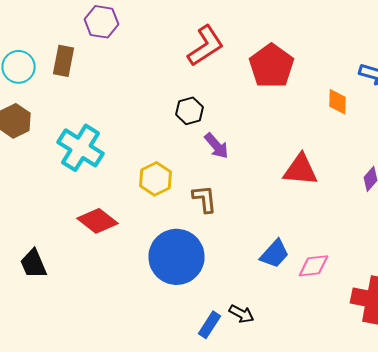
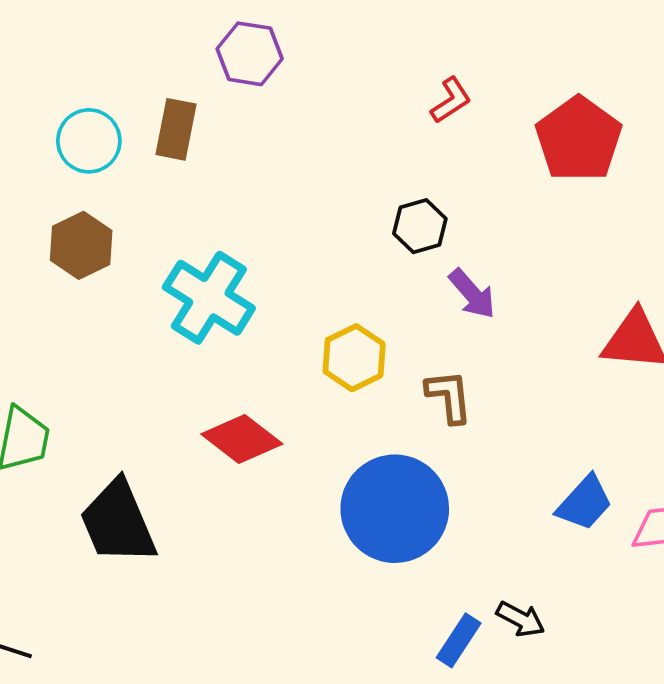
red L-shape: (206, 46) -> (451, 100), size x0.6
black trapezoid: (34, 264) -> (118, 522), size x1.5

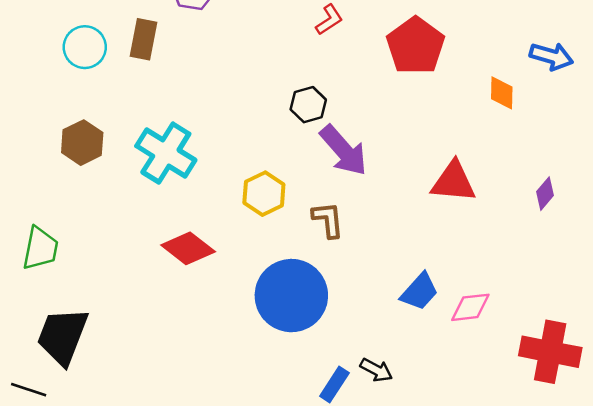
brown hexagon: (81, 245) -> (82, 143), moved
purple arrow: (472, 294) -> (344, 150), size x1.5
black trapezoid: (118, 522) -> (63, 336), moved, turned 44

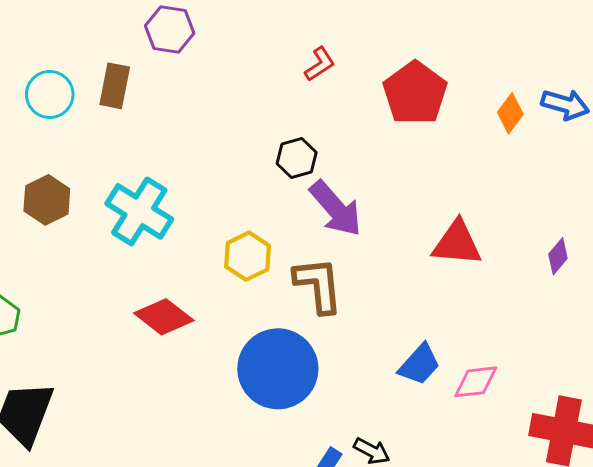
orange diamond: (502, 93) -> (510, 113), moved, turned 36
brown L-shape: (328, 220) -> (318, 285), size x1.4

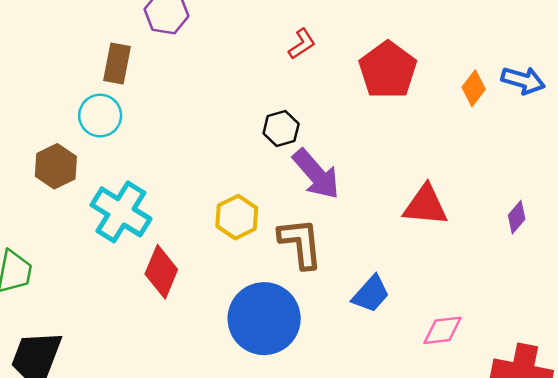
cyan circle: (50, 94) -> (100, 116), moved
cyan cross: (139, 211) -> (121, 212), moved
red diamond: (164, 317) -> (161, 272), turned 75
blue trapezoid: (419, 364) -> (371, 294), moved

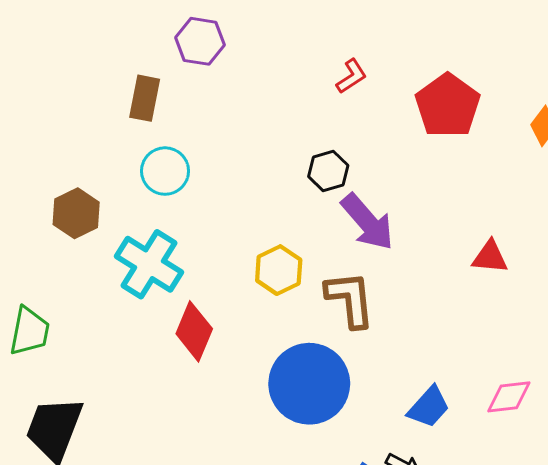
cyan circle: (100, 116) -> (165, 171), moved
red triangle: (426, 205) -> (490, 257), size x0.7
blue trapezoid: (371, 294) -> (429, 407), moved

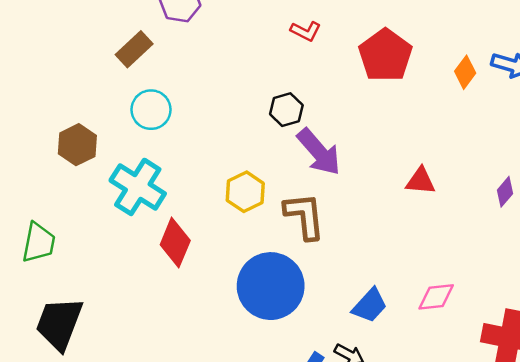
red L-shape: (351, 76) -> (306, 31), turned 60
brown rectangle: (145, 98) -> (134, 49), turned 36

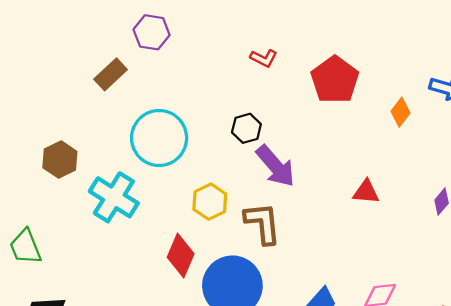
orange diamond: (465, 72) -> (401, 112), moved
cyan circle: (151, 110) -> (159, 138), moved, size x1.6
green trapezoid: (39, 243) -> (25, 247), turned 147
red diamond: (175, 243) -> (181, 256), moved

